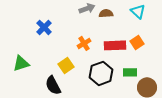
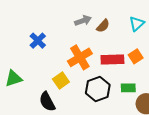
cyan triangle: (138, 11) -> (137, 24), turned 35
brown semicircle: (106, 13) -> (103, 26), turned 136
orange cross: (84, 43) -> (80, 57), size x1.6

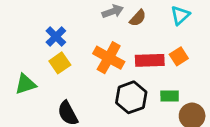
orange cross: (80, 57) -> (109, 58), turned -30
yellow square: (61, 81) -> (60, 63), moved

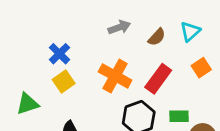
brown semicircle: (138, 18) -> (157, 37), moved
orange square: (179, 56) -> (201, 68), moved
red rectangle: (150, 60) -> (158, 79), turned -52

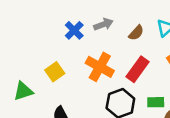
blue cross: (59, 54) -> (74, 30), moved

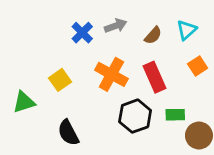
red rectangle: (137, 69) -> (154, 77), turned -60

